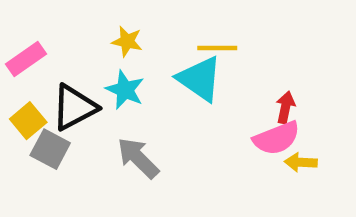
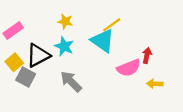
yellow line: (217, 48) -> (112, 25), turned -36
pink semicircle: (277, 138) -> (129, 68), moved

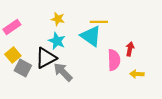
yellow line: (112, 25) -> (99, 22), turned 36
black triangle: (38, 55) -> (46, 58), moved
pink semicircle: (129, 68) -> (114, 60), turned -70

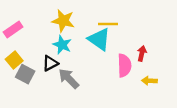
yellow star: (58, 19) -> (63, 21), size x1.5
black triangle: (46, 58) -> (50, 63), size x0.7

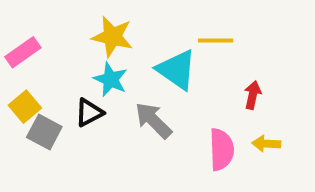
yellow line: (108, 24) -> (216, 41), moved
pink semicircle: (124, 65) -> (221, 150), moved
gray arrow: (69, 79) -> (153, 120), moved

